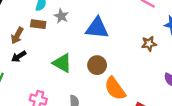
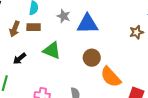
gray star: (61, 16) -> (64, 16), moved
brown arrow: (17, 36) -> (15, 29), moved
green triangle: (62, 63) -> (52, 50), moved

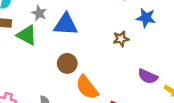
green triangle: (52, 50) -> (27, 35), moved

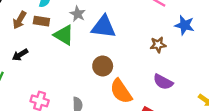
purple semicircle: (148, 76) -> (163, 82), moved

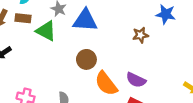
purple semicircle: (163, 82) -> (136, 80), moved

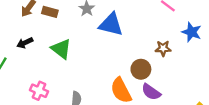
green triangle: (46, 31) -> (61, 49), moved
brown circle: (86, 59) -> (141, 69), moved

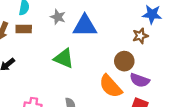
blue star: (192, 32) -> (152, 14), moved
green triangle: (61, 49) -> (64, 58), moved

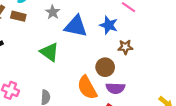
blue star: (152, 14) -> (109, 25), moved
purple semicircle: (140, 80) -> (115, 88), turned -30

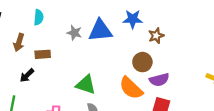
gray star: (53, 12) -> (74, 33), moved
brown rectangle: (18, 16) -> (43, 54), moved
green triangle: (49, 52) -> (86, 85), moved

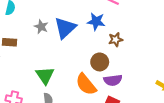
blue triangle: (100, 31) -> (65, 28), turned -45
green triangle: (86, 85) -> (45, 75), turned 30

